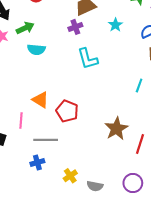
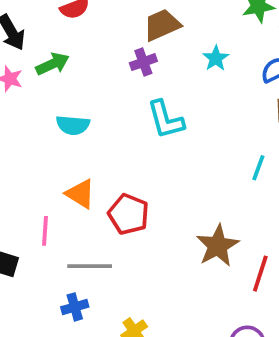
cyan semicircle: (36, 50) -> (73, 125), moved

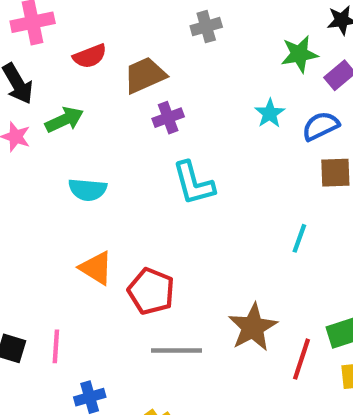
brown trapezoid: (162, 25) -> (145, 75), moved
cyan star: (216, 58) -> (270, 113), moved
pink line: (45, 231) -> (56, 346), moved
gray line: (90, 266) -> (177, 351), moved

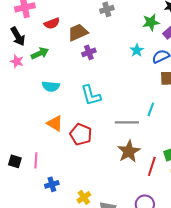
cyan L-shape: (194, 183) -> (91, 95), moved
gray line: (177, 351) -> (127, 122), moved

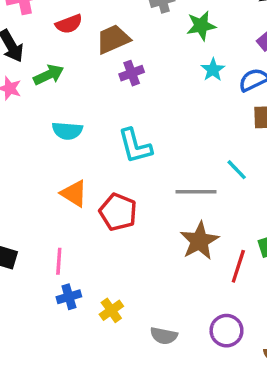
green star: (151, 22) -> (201, 26), moved
cyan line: (151, 109) -> (237, 170), turned -64
pink line: (36, 160) -> (59, 261), moved
yellow cross: (84, 197) -> (111, 310), moved

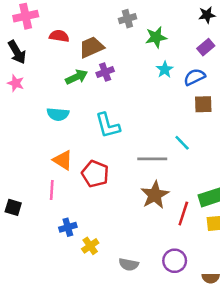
red semicircle: (69, 24) -> (59, 36), turned -150
green arrow: (49, 75) -> (77, 77), moved
pink line: (59, 261) -> (52, 190), moved
blue cross: (69, 297) -> (68, 227), moved

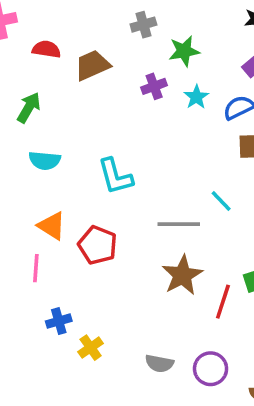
purple cross: (105, 72) -> (154, 86), moved
green arrow: (77, 77) -> (29, 108), moved, turned -35
gray semicircle: (129, 264) -> (159, 363), moved

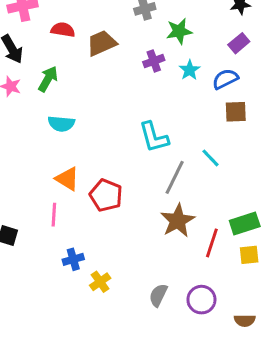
cyan L-shape: (115, 176) -> (154, 137), moved
gray line: (179, 224) -> (175, 177), turned -64
gray semicircle: (159, 363) -> (158, 295), turned 105

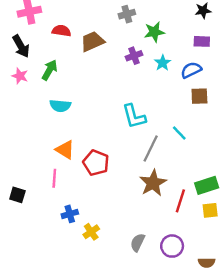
purple rectangle: (239, 43) -> (202, 41), turned 42

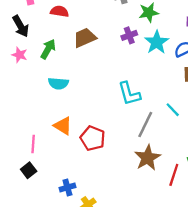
brown trapezoid: (92, 41) -> (85, 38), moved
cyan star: (163, 63) -> (157, 42), size x1.5
pink line: (54, 178) -> (33, 144), moved
black square: (17, 195) -> (29, 170), moved, turned 35

